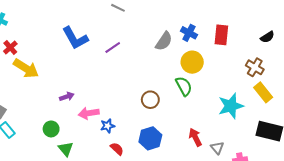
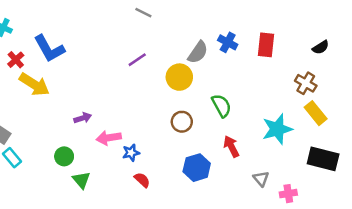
blue L-shape: (75, 38) -> (49, 49), moved
yellow circle: (192, 62) -> (179, 77), moved
red arrow: (195, 137) -> (231, 146), moved
blue hexagon: (150, 138) -> (197, 168), moved

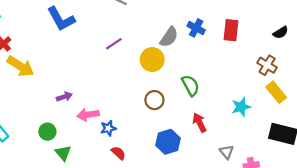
blue L-shape: (49, 49) -> (61, 19), moved
cyan star: (277, 129) -> (241, 107), size x0.7

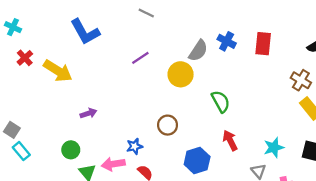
yellow arrow: (20, 66) -> (58, 71), moved
brown circle: (154, 100) -> (168, 125), moved
cyan star: (241, 107) -> (274, 147), moved
pink arrow: (88, 115) -> (113, 164), moved

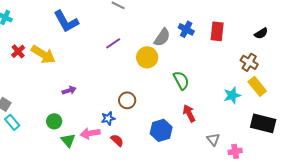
red cross: (25, 58) -> (18, 51), moved
brown circle: (168, 125) -> (127, 100), moved
cyan star: (274, 147) -> (232, 95), moved

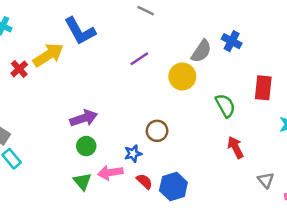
red rectangle: (217, 31) -> (263, 88), moved
yellow arrow: (43, 54) -> (48, 55), moved, turned -65
purple arrow: (69, 90) -> (84, 118), size x1.5
green circle: (54, 121) -> (86, 146), moved
blue hexagon: (161, 130) -> (173, 186), moved

